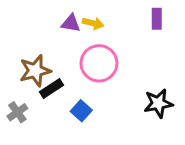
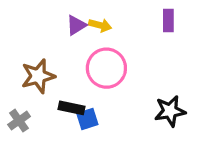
purple triangle: (71, 23) -> (76, 25), turned -42
black rectangle: (52, 89) -> (71, 108), moved, turned 45
blue square: (81, 111) -> (87, 119), turned 30

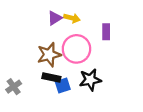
purple rectangle: (168, 20) -> (106, 32), moved
brown star: (38, 76) -> (49, 55), moved
black star: (170, 111) -> (90, 80), moved

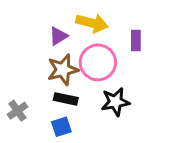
purple triangle: (55, 18) -> (58, 36), moved
yellow arrow: (72, 18) -> (92, 23), size x1.5
blue square: (63, 85) -> (61, 127), moved

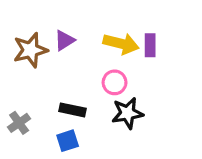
yellow arrow: (92, 23) -> (121, 44), moved
pink circle: (98, 62) -> (115, 82), moved, size x0.6
brown star: (63, 70) -> (30, 50), moved

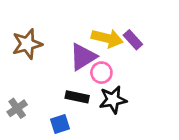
purple triangle: (64, 40) -> (83, 57), moved, size x1.5
purple rectangle: (150, 45) -> (133, 40), turned -42
black rectangle: (72, 110) -> (77, 97), moved

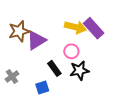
purple rectangle: (133, 40) -> (94, 28), size x1.5
purple triangle: (83, 57) -> (36, 40), moved
black rectangle: (77, 97) -> (54, 68), turned 42

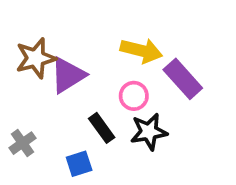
purple rectangle: (94, 28) -> (183, 79), moved

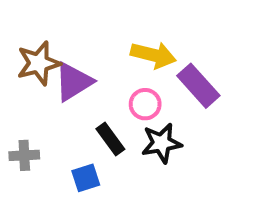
gray cross: (22, 143) -> (24, 155), turned 32

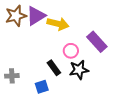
yellow arrow: (153, 55) -> (58, 24), moved
brown star: (39, 63) -> (16, 16), moved
purple triangle: (73, 82) -> (36, 16), moved

